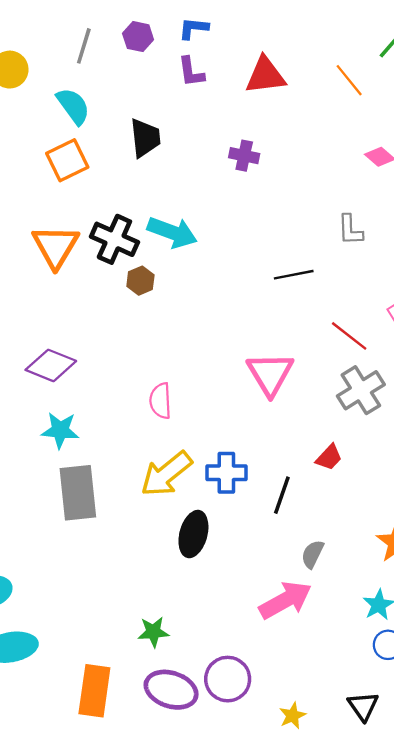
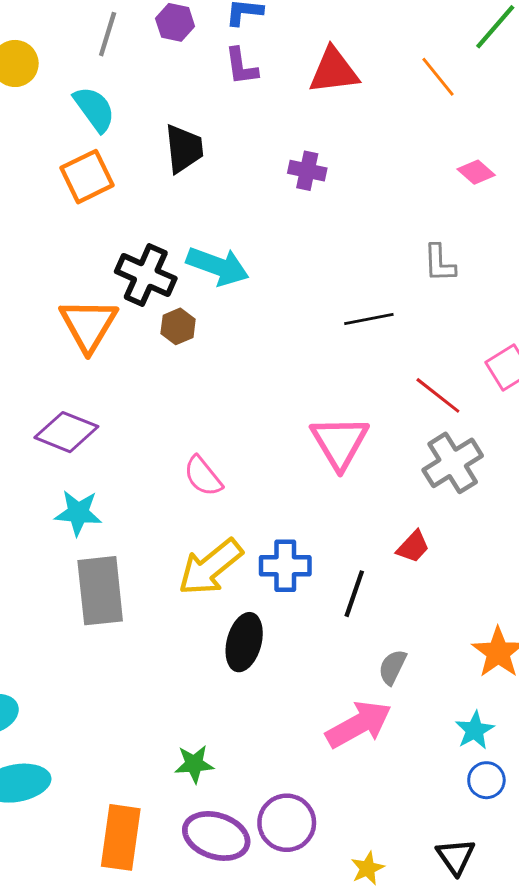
orange triangle: (56, 246) -> (88, 325), moved
pink semicircle: (160, 401) -> (203, 476), turned -36

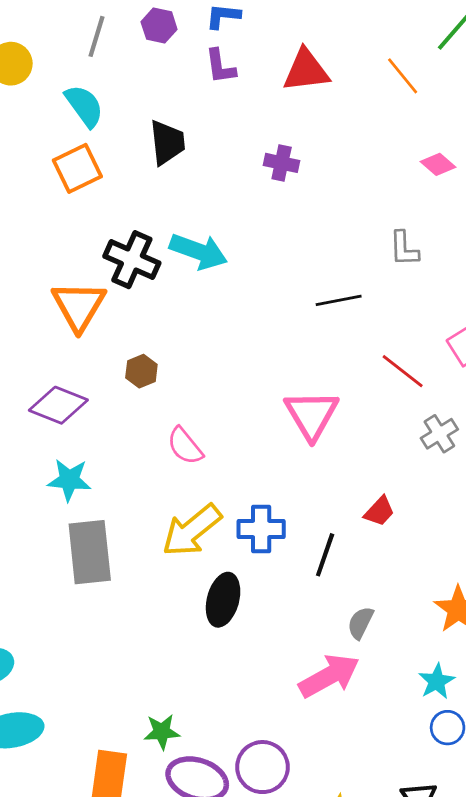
brown hexagon: (178, 326) -> (141, 371), moved
gray cross: (453, 463) -> (439, 434), moved, size x0.7
green star: (194, 764) -> (162, 732), moved

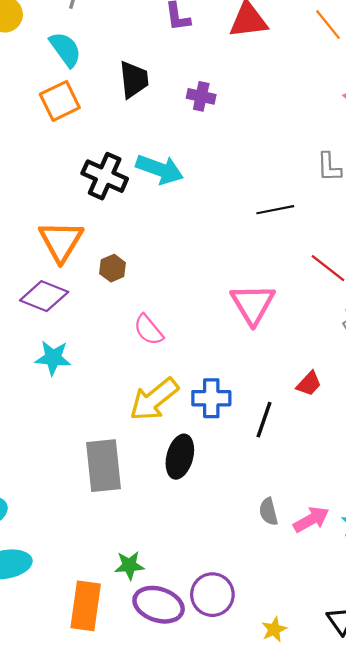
purple cross: (282, 163) -> (201, 96), moved
orange triangle: (79, 306) -> (61, 241), moved
gray rectangle: (90, 552) -> (104, 466), moved
gray semicircle: (360, 623) -> (269, 512), moved, turned -40
pink arrow: (329, 676) -> (311, 519), moved, size x0.7

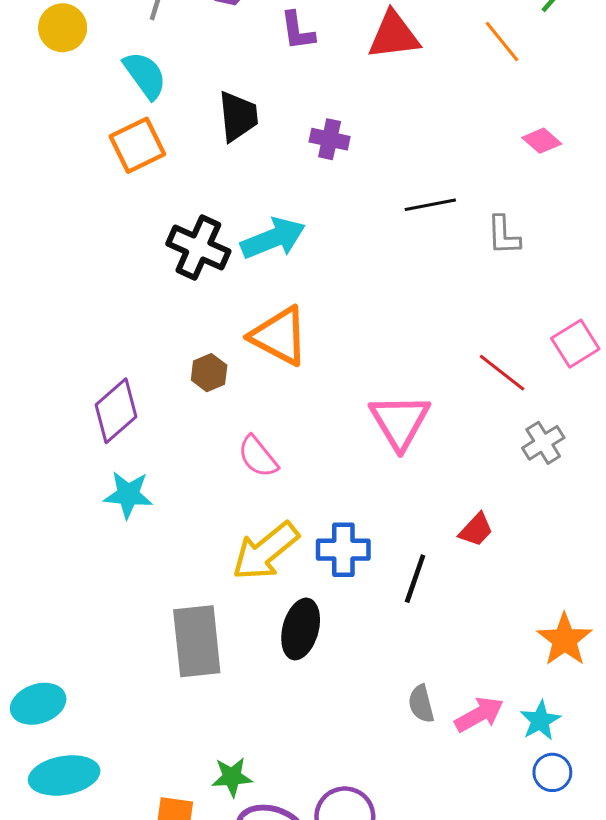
cyan arrow: (160, 169) -> (273, 238), turned -42
black line: (275, 210) -> (430, 205), moved
orange triangle: (61, 241) -> (279, 336), moved, turned -33
purple diamond: (44, 296) -> (116, 411), turned -63

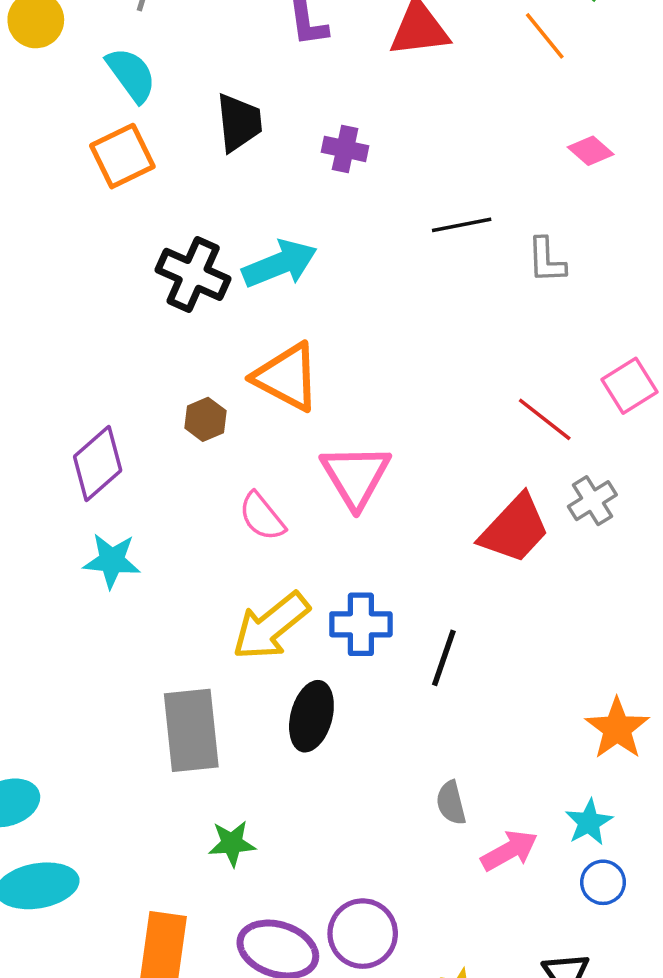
pink triangle: (400, 421) -> (356, 476), moved
red trapezoid: (476, 530) -> (515, 529), moved, size x1.8
pink arrow: (479, 714) -> (509, 851), moved
green star: (232, 777) -> (232, 843), moved

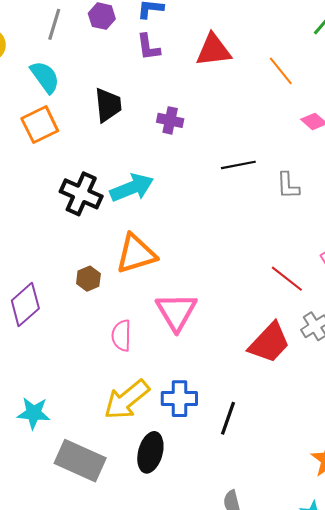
orange line: (545, 36) -> (281, 71), moved
orange triangle: (287, 377) -> (136, 254), turned -45
pink semicircle: (262, 517) -> (121, 336), turned 40
cyan star: (112, 561) -> (34, 413), moved
gray rectangle: (191, 730) -> (80, 461), turned -60

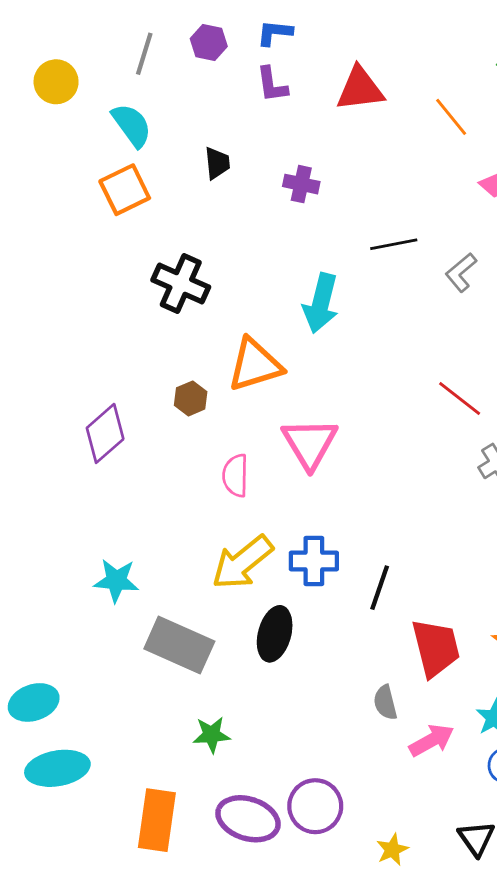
black trapezoid: (108, 105) -> (217, 163), size x0.7
gray L-shape: (288, 186) -> (461, 272), turned 52
cyan arrow: (132, 188) -> (321, 303), moved, turned 126
red trapezoid: (269, 343) -> (436, 648), moved, turned -57

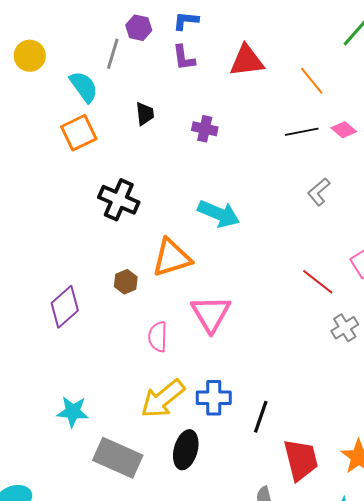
gray line: (144, 54) -> (113, 54), moved
black line: (394, 244) -> (302, 132), moved
cyan arrow: (321, 303) -> (219, 214), turned -81

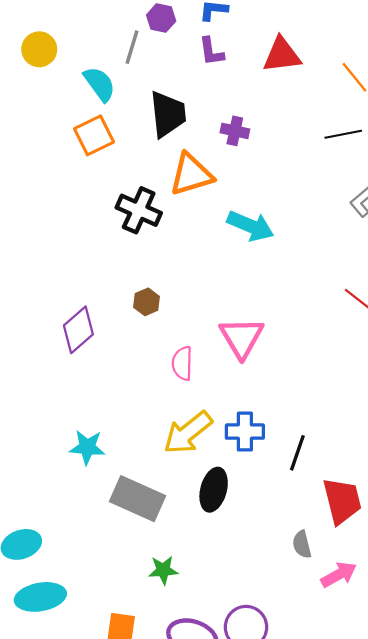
black trapezoid: (145, 114) -> (168, 114), size x1.8
orange triangle: (172, 258) -> (191, 174), moved

